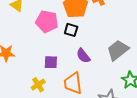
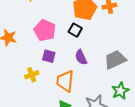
pink pentagon: (47, 21) -> (45, 30), moved

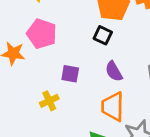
pink pentagon: (45, 30) -> (42, 34), moved
orange trapezoid: (65, 81) -> (113, 107), moved

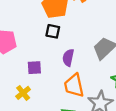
purple semicircle: (114, 71) -> (68, 58), turned 56

